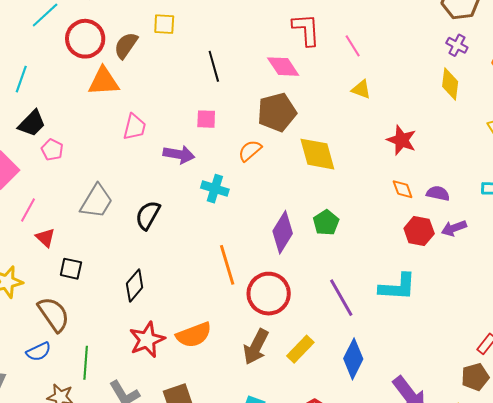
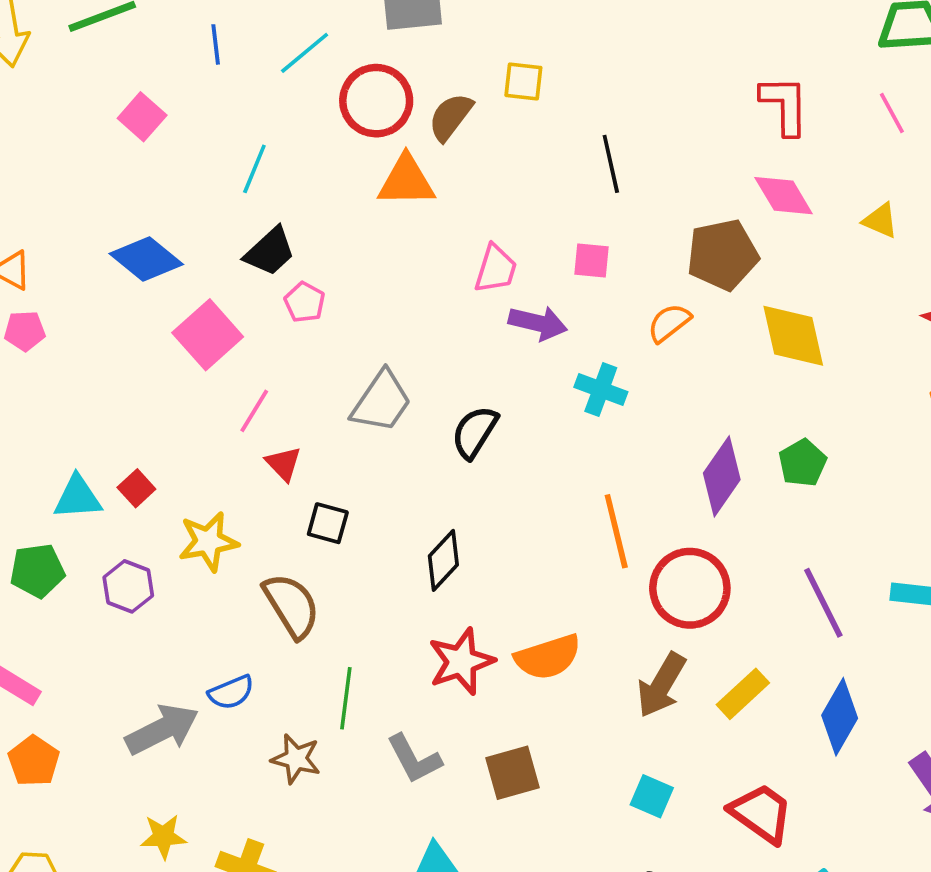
pink line: (353, 46) -> (892, 113), moved
pink diamond: (283, 67) -> (784, 196), moved
pink trapezoid: (135, 127) -> (496, 269), moved
blue semicircle: (39, 352) -> (231, 692), moved

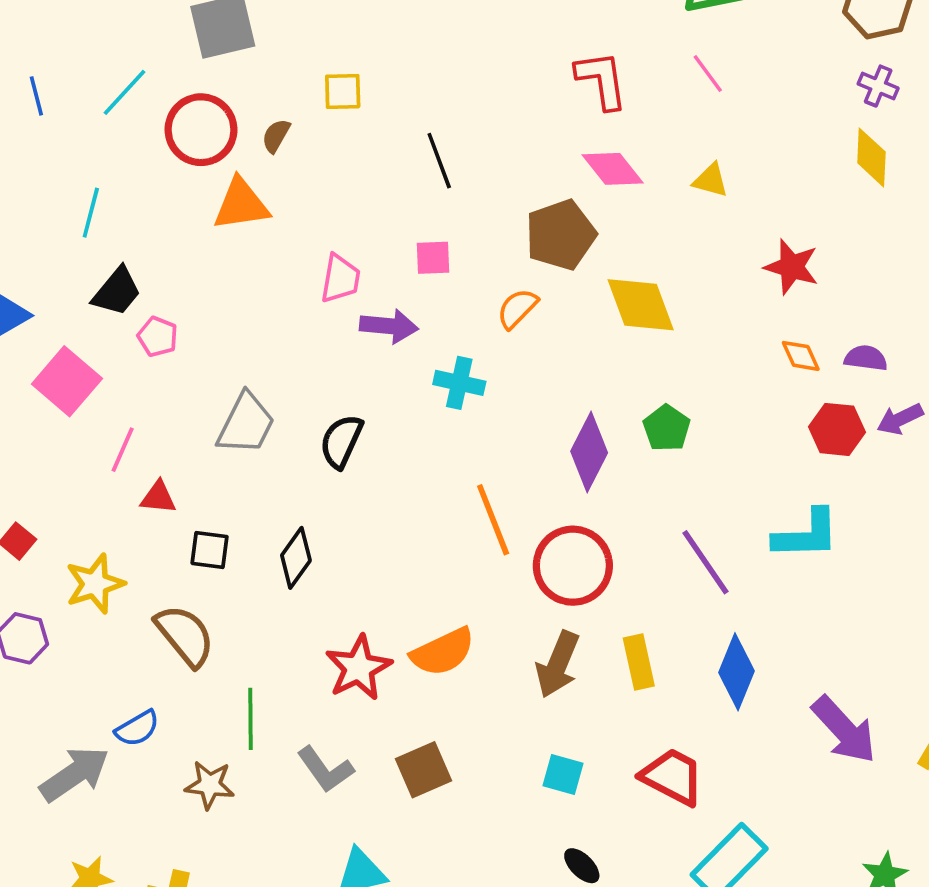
brown semicircle: (451, 117) -> (276, 136), size x0.7
red triangle: (283, 464) -> (158, 497), turned -33
black diamond: (443, 560) -> (296, 558), moved
yellow rectangle: (743, 694) -> (639, 662), turned -52

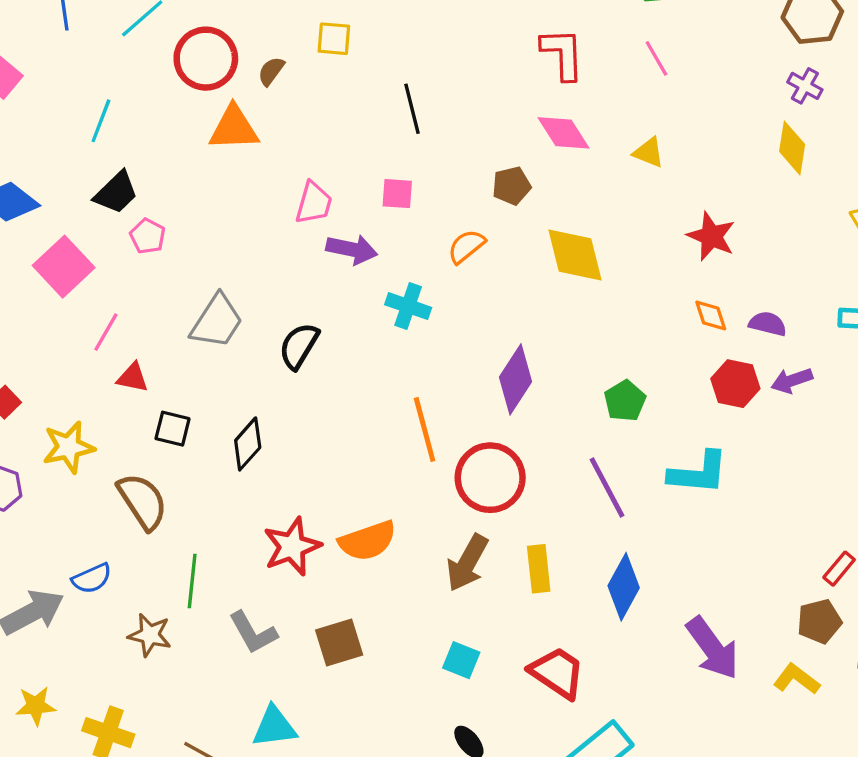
brown pentagon: (561, 235) -> (511, 186), size x0.6
green pentagon: (667, 428) -> (625, 401), moved

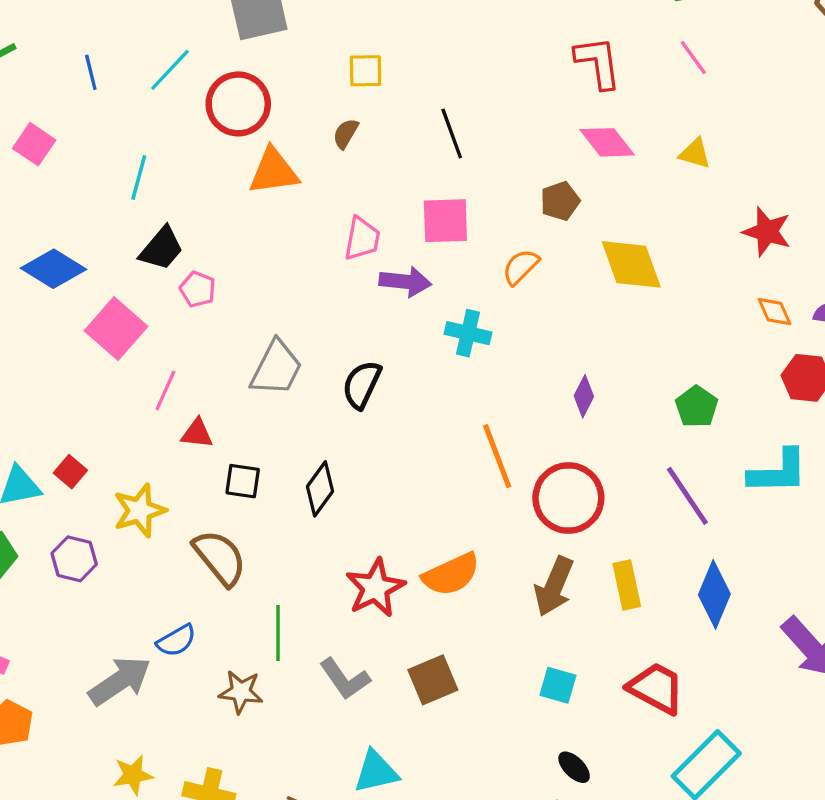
brown semicircle: (271, 71) -> (346, 134), moved
pink square: (397, 194) -> (445, 221), size x1.5
purple diamond: (516, 379) -> (584, 396), size x0.6

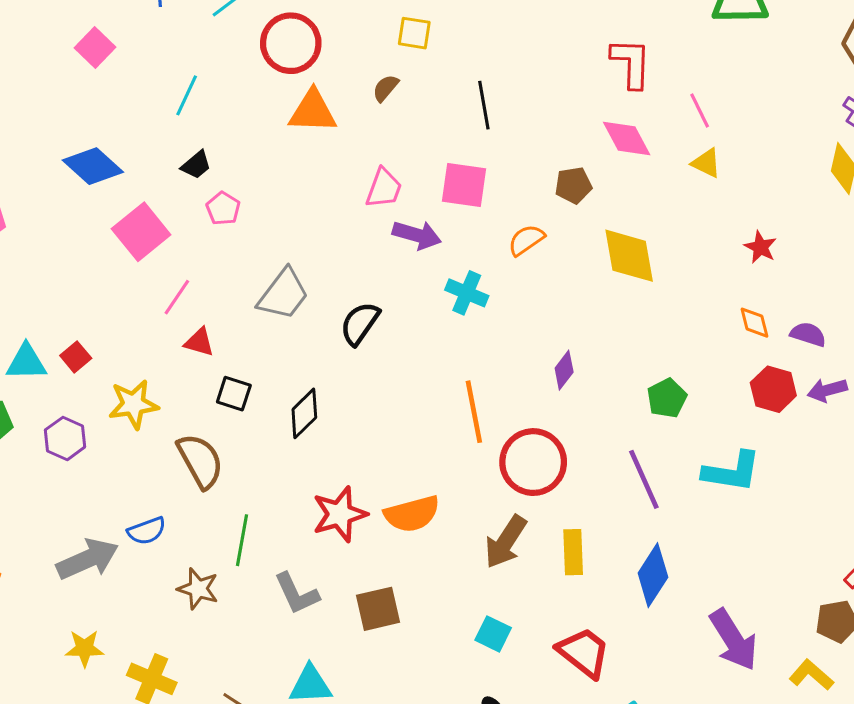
pink line: (693, 58) -> (700, 110), moved
red star: (767, 232) -> (760, 247), size x0.7
black trapezoid: (161, 249) -> (196, 165), size x0.7

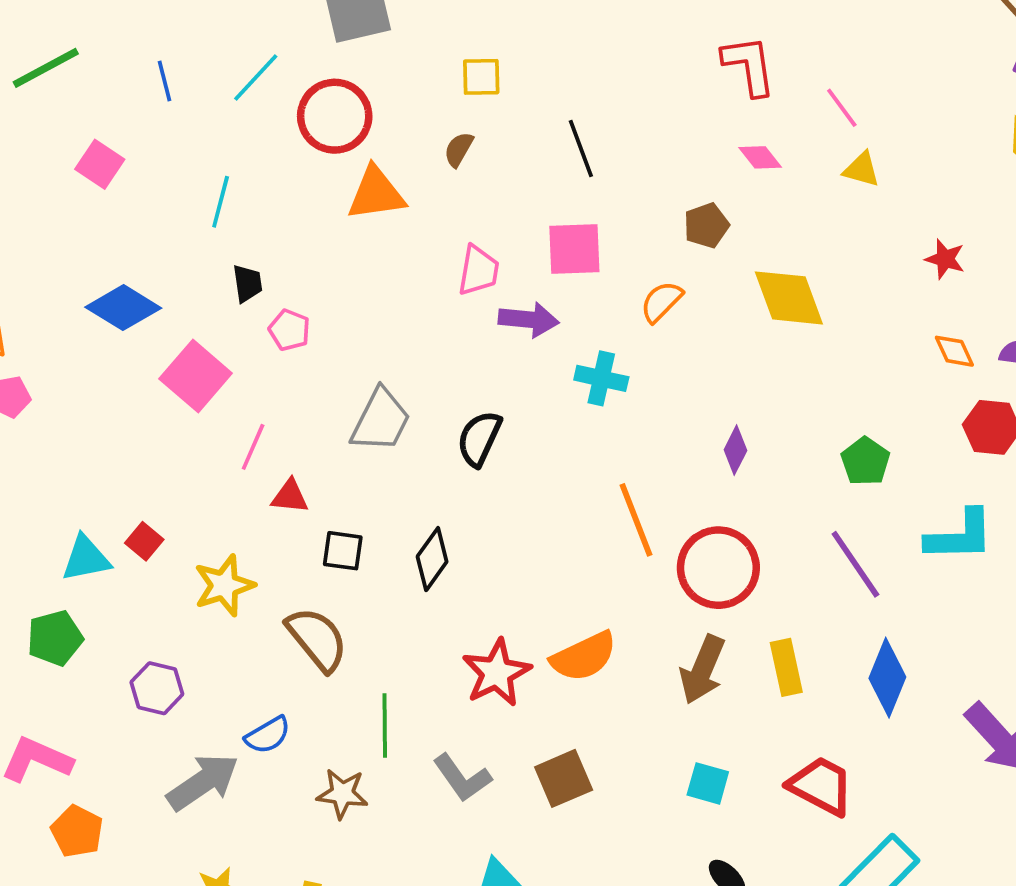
pink diamond: (627, 138) -> (760, 157), size x0.7
black trapezoid: (196, 165) -> (247, 283), turned -48
purple hexagon: (65, 438) -> (157, 688), moved

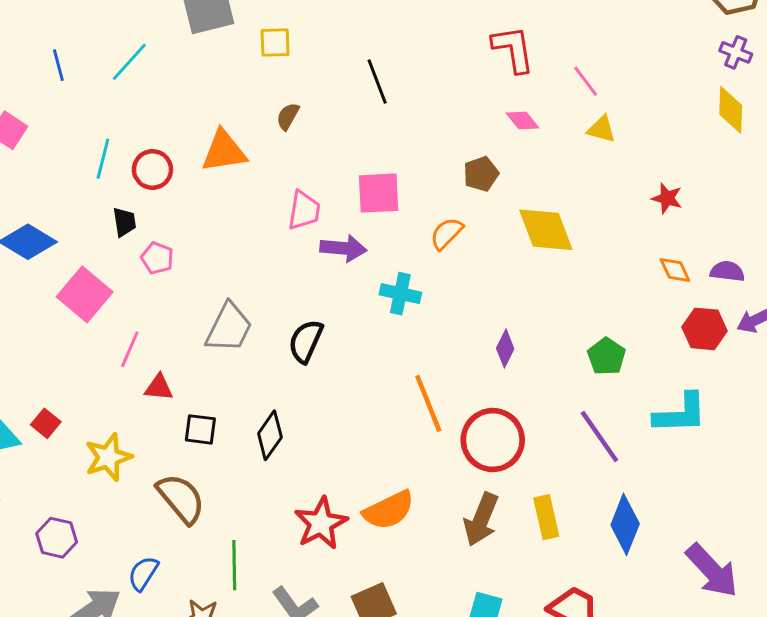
yellow square: (481, 77) -> (275, 43), moved
red circle: (335, 116) -> (152, 169), moved, size x0.7
black line: (581, 148) -> (377, 82), moved
blue semicircle: (268, 735) -> (143, 573), turned 153

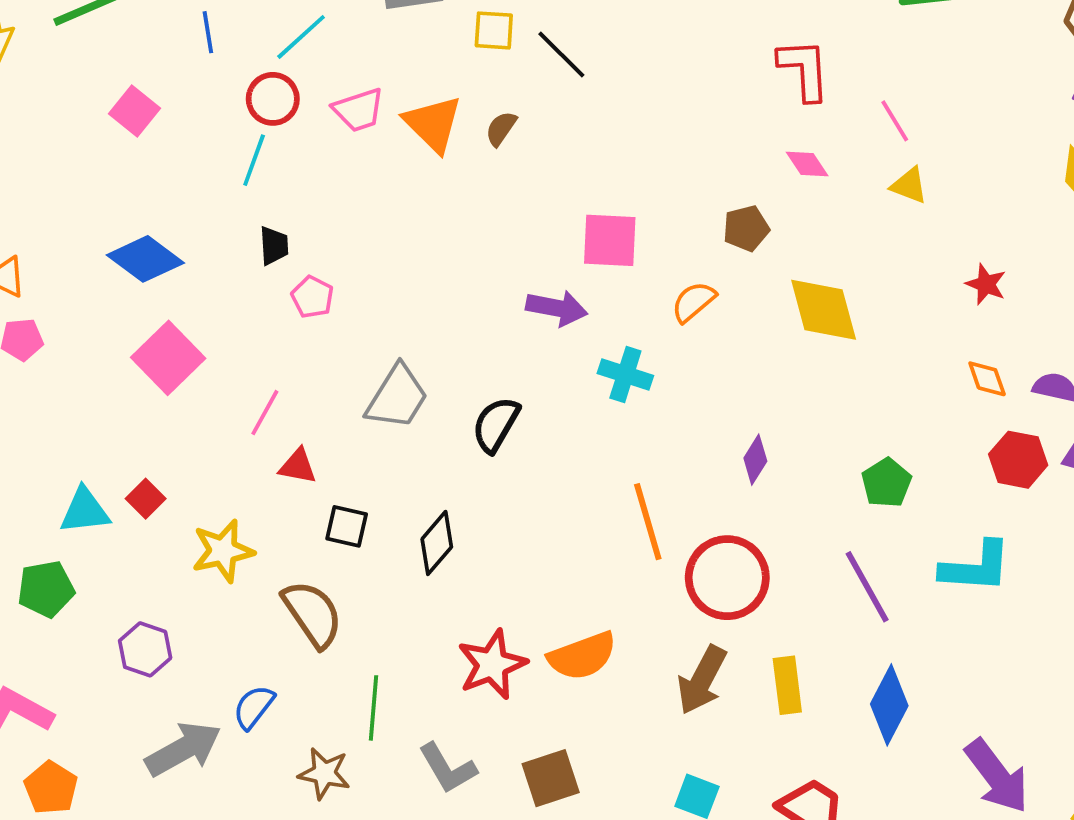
black line: (377, 82) -> (561, 55), moved, turned -30
orange triangle: (224, 151) -> (433, 124), moved, turned 48
red circle: (152, 169) -> (273, 99), moved
pink trapezoid: (304, 210) -> (359, 110), moved, turned 57
pink square: (85, 294) -> (168, 358), moved

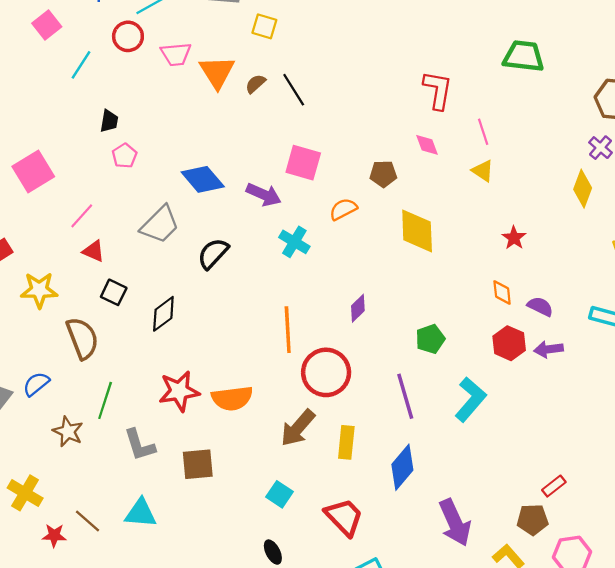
black line: (561, 55) -> (294, 90), moved
cyan line: (254, 160) -> (81, 65), moved
blue diamond: (145, 259) -> (203, 179), moved
cyan L-shape: (976, 567) -> (470, 399), turned -66

